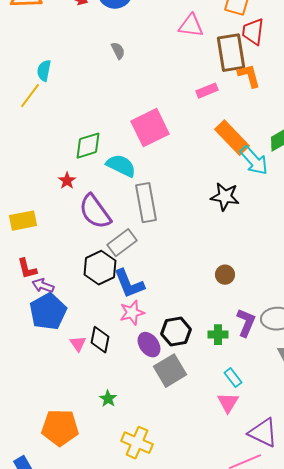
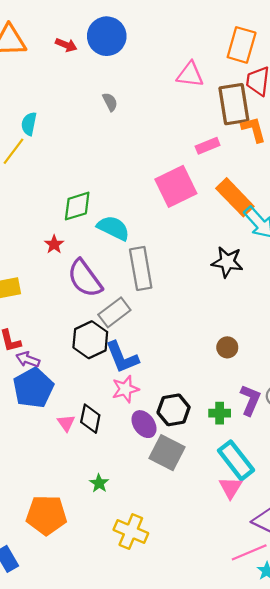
pink square: (150, 128) -> (176, 186), moved
gray square: (170, 371) -> (167, 453), turned -32
cyan rectangle: (233, 378) -> (236, 460), size x1.8

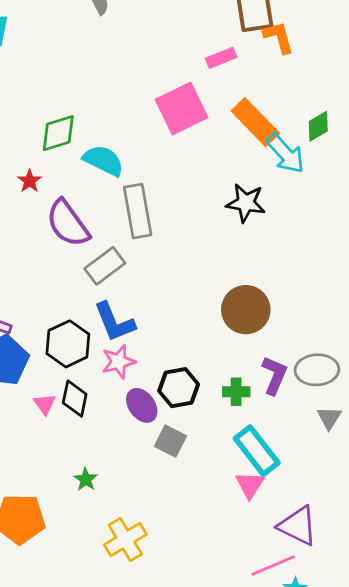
black hexagon: (90, 340) -> (68, 344), moved
brown circle: (227, 347) -> (246, 310), size x1.8
gray square: (167, 453) -> (170, 441), size x0.7
yellow cross: (131, 532) -> (125, 540), turned 36

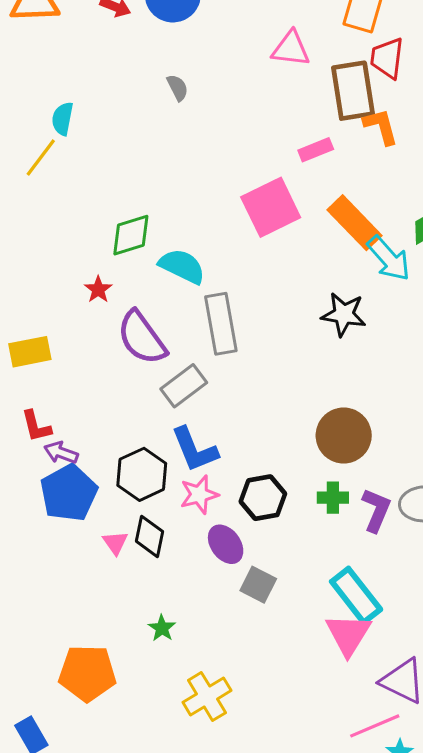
black hexagon: (179, 388) -> (263, 498), moved
green cross: (236, 392) -> (333, 498), moved
pink triangle: (250, 485) -> (348, 634), size x1.4

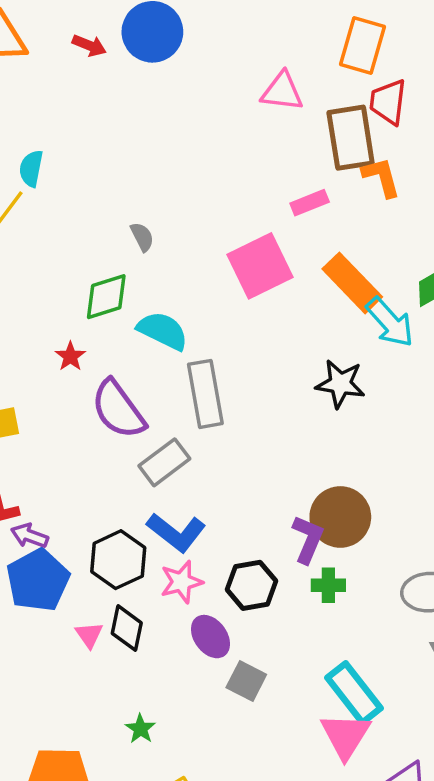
gray semicircle: (177, 88) -> (142, 237), moved
blue L-shape: (195, 450) -> (176, 532), turned -30
purple L-shape: (376, 510) -> (308, 539), moved

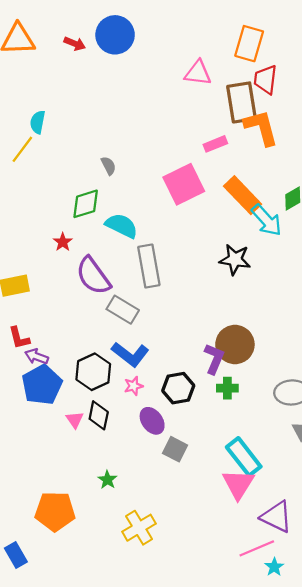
orange L-shape: (381, 177) -> (261, 128), size x1.4
gray rectangle: (164, 462) -> (123, 310), turned 68
pink star: (181, 582) -> (134, 386), size x0.7

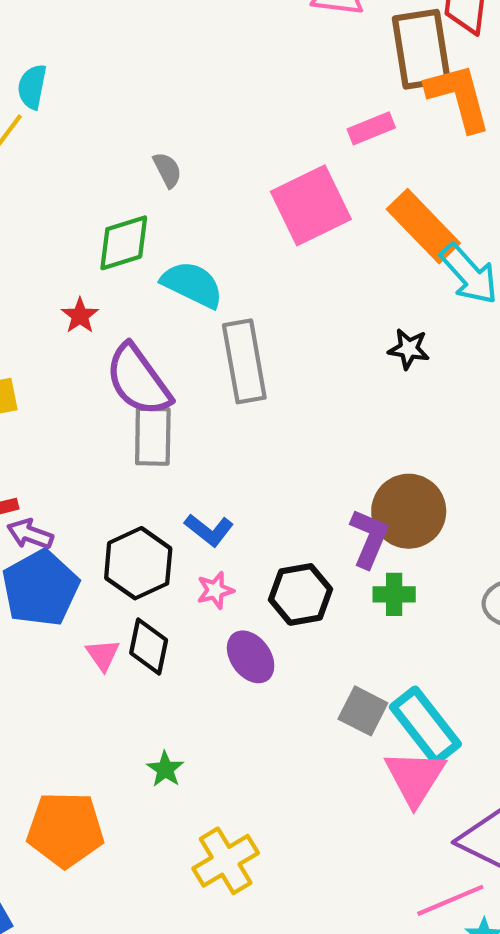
black star: (235, 259) -> (409, 349), size x0.7
gray rectangle: (123, 310) -> (153, 436), moved, turned 60
blue L-shape: (130, 354) -> (209, 530), size x0.7
gray square: (175, 449) -> (363, 711), moved

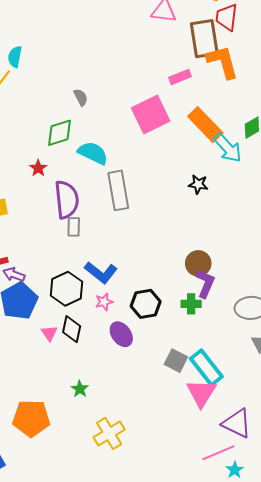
purple semicircle: (138, 380) -> (67, 200), turned -150
gray rectangle: (153, 436) -> (74, 227), size x0.7
brown circle: (409, 511) -> (198, 263), size x0.7
blue L-shape: (209, 530) -> (101, 272), size x1.4
purple L-shape: (369, 538) -> (205, 284), moved

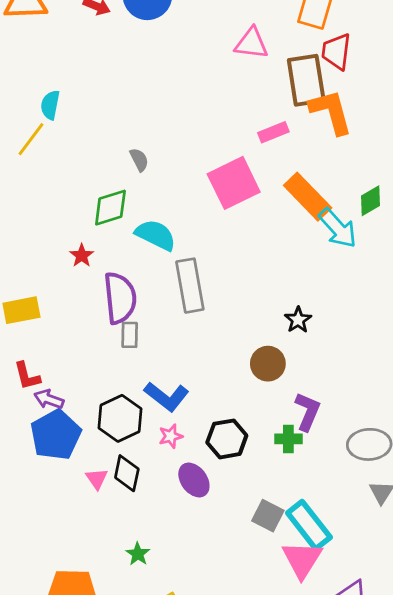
black star: (198, 184) -> (298, 320), moved, turned 30
brown circle: (198, 263) -> (268, 364), moved

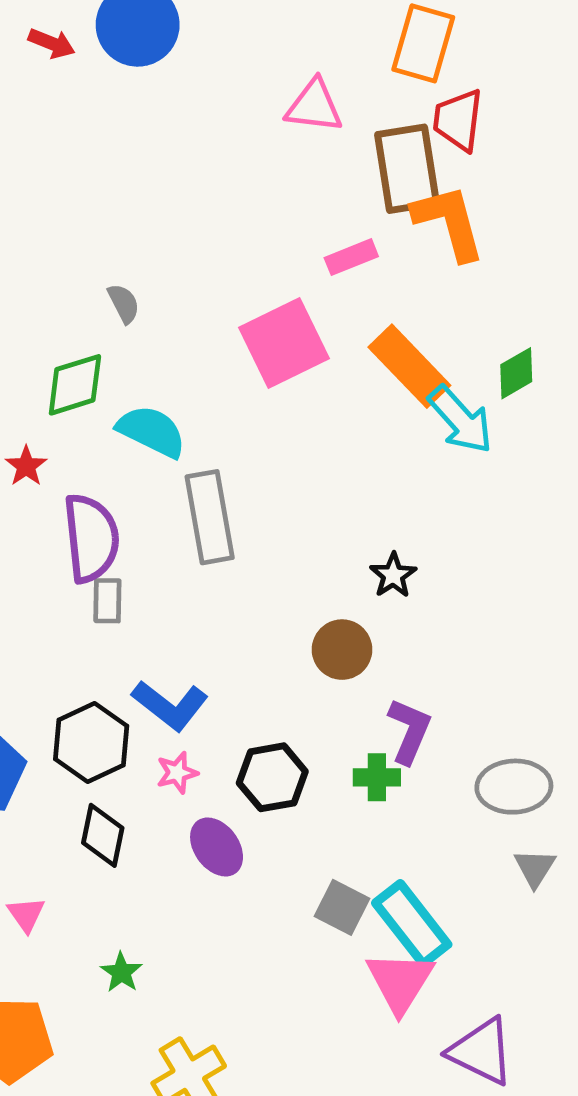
pink triangle: (97, 479) -> (26, 914), moved

